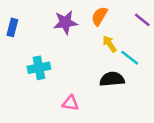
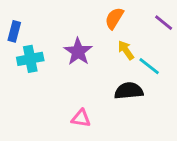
purple star: (65, 22) -> (78, 52), moved, turned -30
cyan cross: (39, 68) -> (30, 59), moved

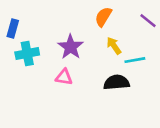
cyan line: (149, 66) -> (135, 60), turned -48
pink triangle: (81, 118) -> (64, 77), moved

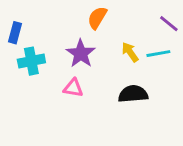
orange semicircle: (103, 17) -> (97, 18), moved
cyan line: (135, 60) -> (158, 54), moved

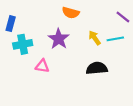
orange semicircle: (97, 18) -> (71, 13), turned -105
pink triangle: (73, 88) -> (42, 66), moved

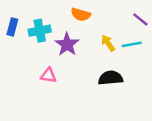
cyan cross: (23, 44) -> (40, 31), moved

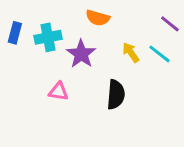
cyan line: (132, 44) -> (159, 54), turned 48
black semicircle: (111, 78) -> (116, 95), moved, turned 100

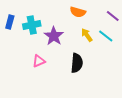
orange semicircle: (98, 18) -> (78, 12), moved
pink triangle: (59, 92) -> (39, 61), turned -32

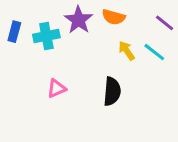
purple star: (54, 36) -> (78, 20), moved

